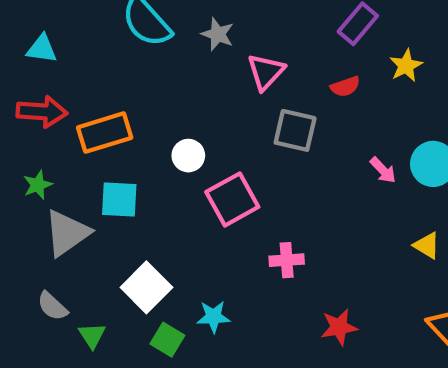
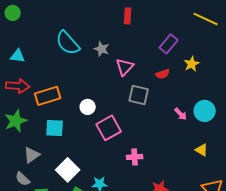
green star: (38, 185) -> (16, 121), size x1.6
gray triangle: (67, 233) -> (32, 155), moved, size x0.7

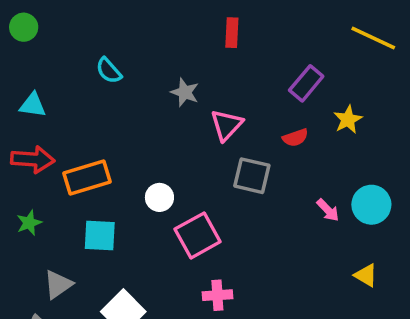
cyan semicircle: (68, 43) -> (109, 71), moved, size x0.6
green star: (16, 121) -> (29, 223), size x0.6
pink cross: (135, 157) -> (217, 295), moved

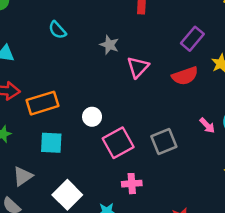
red semicircle: (295, 138) -> (185, 76), size x1.5
gray square: (252, 176) -> (164, 141), moved, turned -35

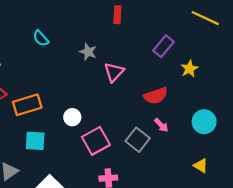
red semicircle: (185, 76) -> (156, 96), moved
pink arrow: (207, 125) -> (161, 125), moved
gray square: (164, 141) -> (138, 140), turned -30

